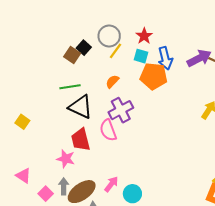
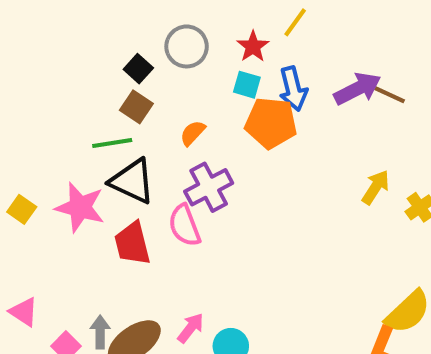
yellow line: (116, 51) -> (295, 22), moved
brown square: (72, 55) -> (136, 107), moved
pink star: (66, 159) -> (80, 207), moved, size x1.4

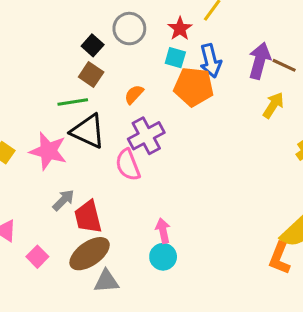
purple arrow: (357, 89) -> (260, 61), turned -48
yellow arrow: (376, 187) -> (273, 105), moved
red trapezoid: (132, 244) -> (88, 217), moved
pink arrow: (191, 328) -> (163, 231), moved, turned -50
gray arrow: (100, 332) -> (63, 200), moved, turned 45

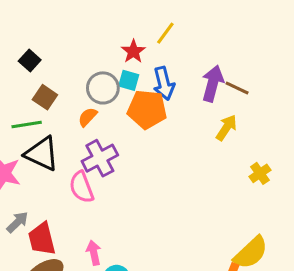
gray circle: (129, 29) -> (103, 88), moved
black square: (93, 45) -> (30, 61), moved
pink arrow: (163, 231) -> (94, 253), moved

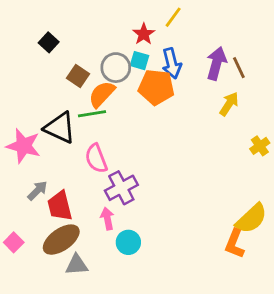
brown line: (237, 88) -> (239, 68), turned 40
brown square: (45, 97) -> (78, 76), moved
orange semicircle: (88, 117) -> (102, 94), size x1.5
green line: (27, 125) -> (92, 114), moved
purple cross: (100, 158) -> (121, 188), moved

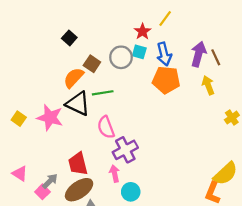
orange pentagon: (156, 87) -> (166, 80), moved
orange semicircle: (102, 94) -> (74, 78), moved
yellow arrow: (229, 104) -> (208, 85), turned -54
gray arrow: (37, 191) -> (50, 181), moved

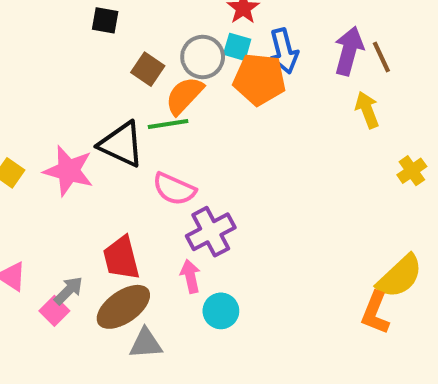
black square: (69, 38) -> (105, 20), turned -32
orange semicircle: (74, 78) -> (184, 96), moved
orange pentagon: (166, 80) -> (259, 79), moved
pink semicircle: (106, 127) -> (174, 189), turned -45

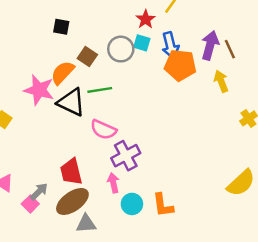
orange pentagon: (259, 79) -> (180, 65), moved
orange semicircle: (184, 96) -> (63, 73), moved
pink star: (69, 171) -> (39, 90), moved
orange L-shape: (375, 313) -> (163, 205), moved, turned -30

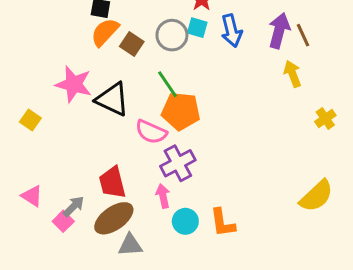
orange pentagon: (180, 65) -> (181, 111), moved
orange semicircle: (63, 73) -> (105, 32), moved
green line: (100, 90) -> (167, 84), moved, turned 65

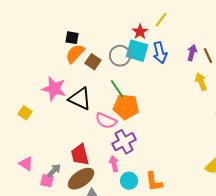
cyan square: (197, 28) -> (137, 51), size x1.6
purple arrow: (279, 31) -> (192, 53), size x0.7
pink square: (63, 221) -> (47, 181), turned -32

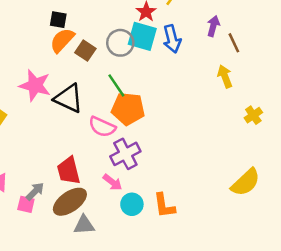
purple arrow: (192, 53) -> (213, 26), moved
pink arrow: (114, 164) -> (113, 182), turned 140

